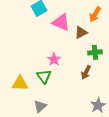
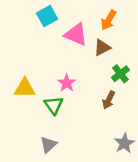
orange arrow: (95, 14) -> (109, 20), moved
green cross: (95, 52) -> (120, 74), turned -32
yellow triangle: (20, 83) -> (25, 88), moved

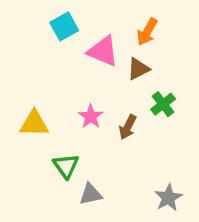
brown arrow: (109, 100) -> (128, 127), moved
green triangle: (54, 105) -> (66, 166), moved
gray triangle: (48, 145) -> (91, 194), moved, turned 30

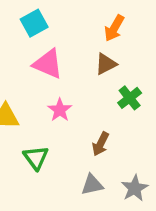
pink triangle: (103, 51) -> (48, 64), moved
brown arrow: (128, 127) -> (101, 144), moved
gray triangle: (91, 194) -> (92, 185), moved

